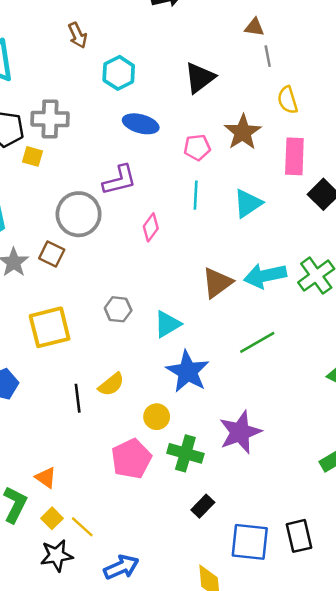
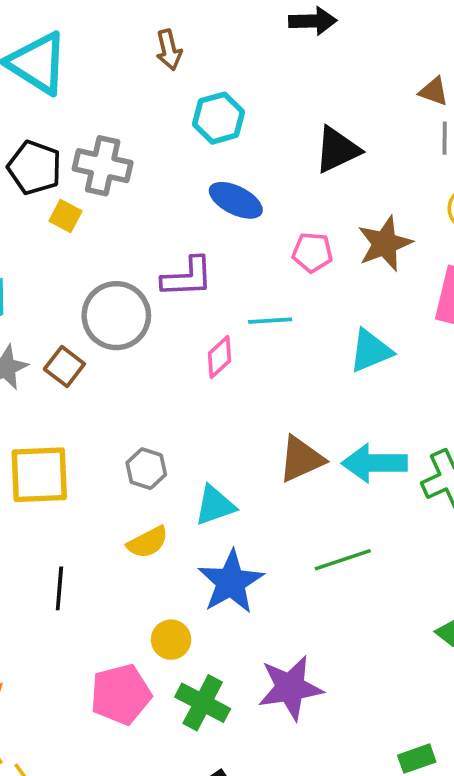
cyan line: (196, 195) -> (270, 321), moved, turned 72
yellow semicircle: (111, 384) -> (148, 542), moved

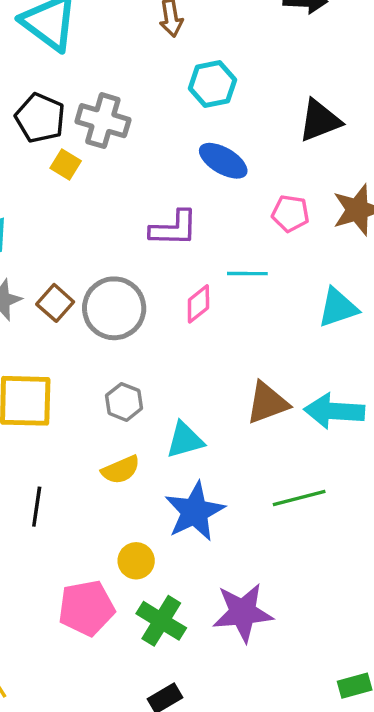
gray circle: (116, 316) -> (114, 308), moved

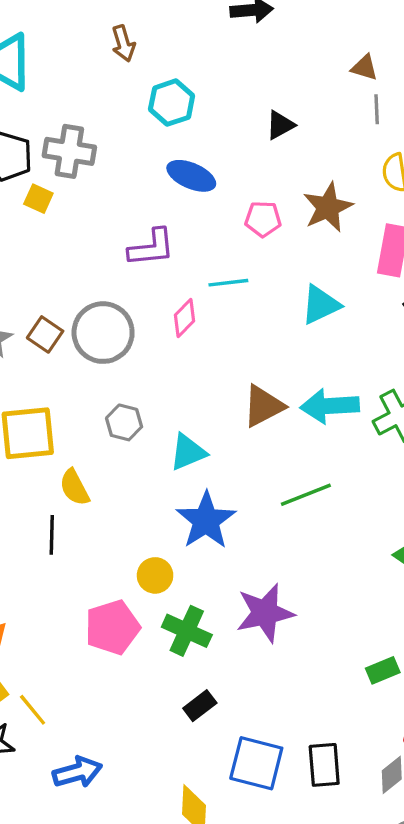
black triangle: (320, 121) -> (280, 125), size x0.7
yellow semicircle: (121, 470) -> (74, 487), moved, turned 93

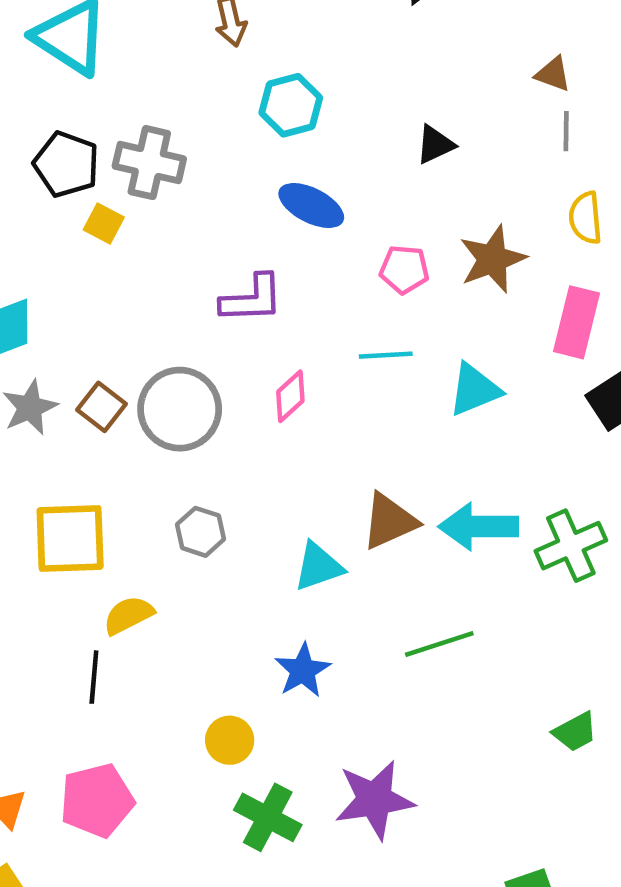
cyan line: (228, 283) -> (386, 355), moved
cyan triangle: (188, 452) -> (318, 567), moved
yellow semicircle: (74, 487) -> (128, 615), turned 87
blue star: (206, 520) -> (303, 670), size x0.7
pink pentagon: (112, 627) -> (97, 800), moved

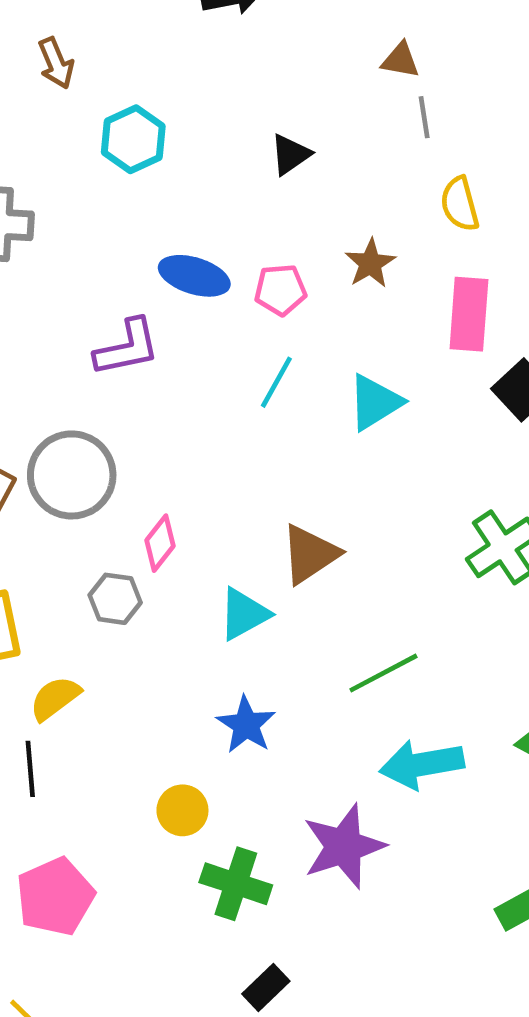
blue ellipse: (311, 206) -> (194, 276), moved
brown star: (492, 259) -> (370, 263), size x0.7
cyan line: (386, 355) -> (276, 382), turned -48
pink diamond: (290, 396) -> (160, 543), moved
cyan arrow: (478, 527) -> (422, 764), moved

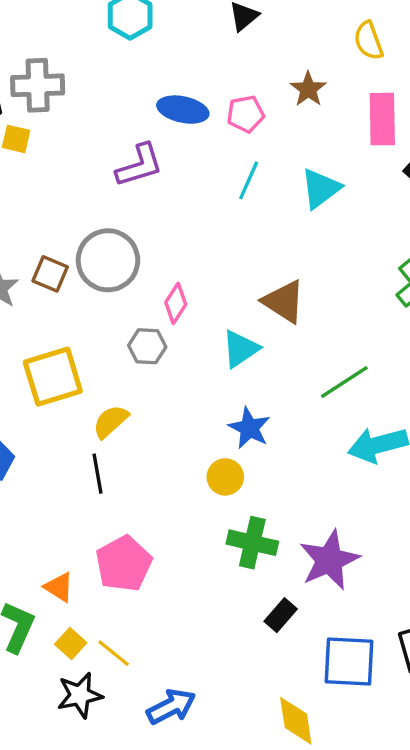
brown triangle: (310, 554) -> (284, 302), turned -48
yellow circle: (182, 810) -> (225, 477), moved
purple star: (344, 846) -> (329, 560), moved

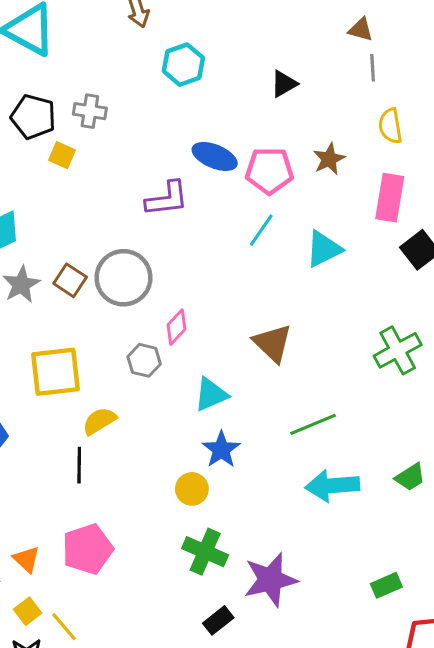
gray cross: (38, 85) -> (90, 111), size x0.7
pink pentagon: (246, 114) -> (269, 171), size x1.4
cyan triangle: (240, 349) -> (211, 395), moved

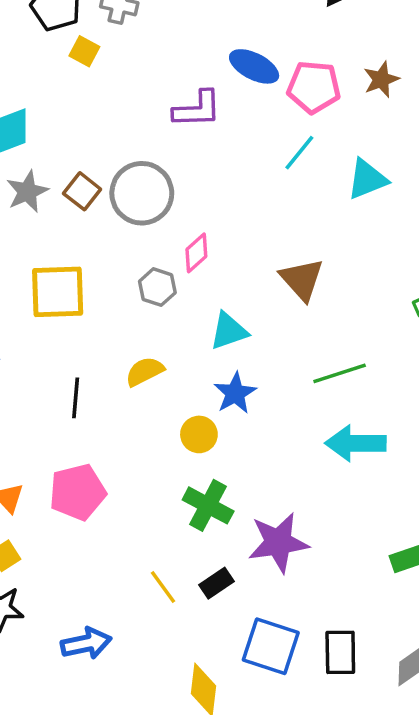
yellow semicircle: (99, 421) -> (145, 371), moved
yellow line: (64, 627) -> (163, 587), moved

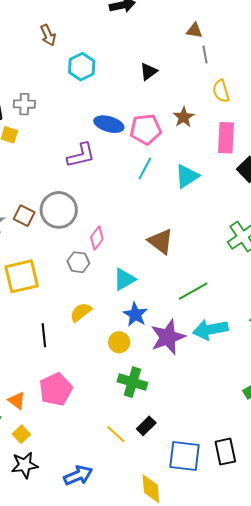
purple star: (278, 542) -> (168, 337), moved

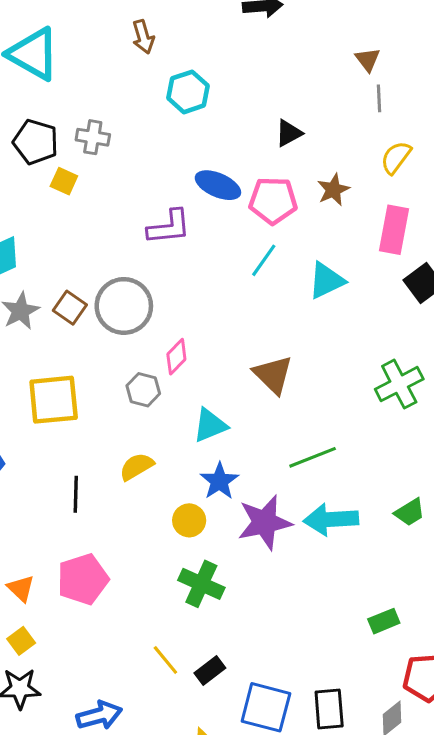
brown triangle: (194, 31) -> (368, 60), turned 36
black triangle: (149, 72) -> (289, 133), moved
yellow semicircle: (221, 91) -> (396, 157), turned 45
black rectangle: (146, 426) -> (210, 670), moved

